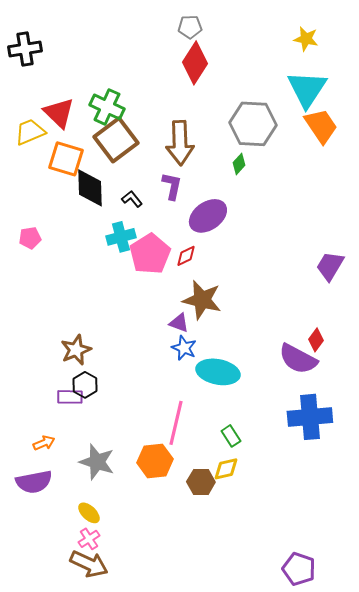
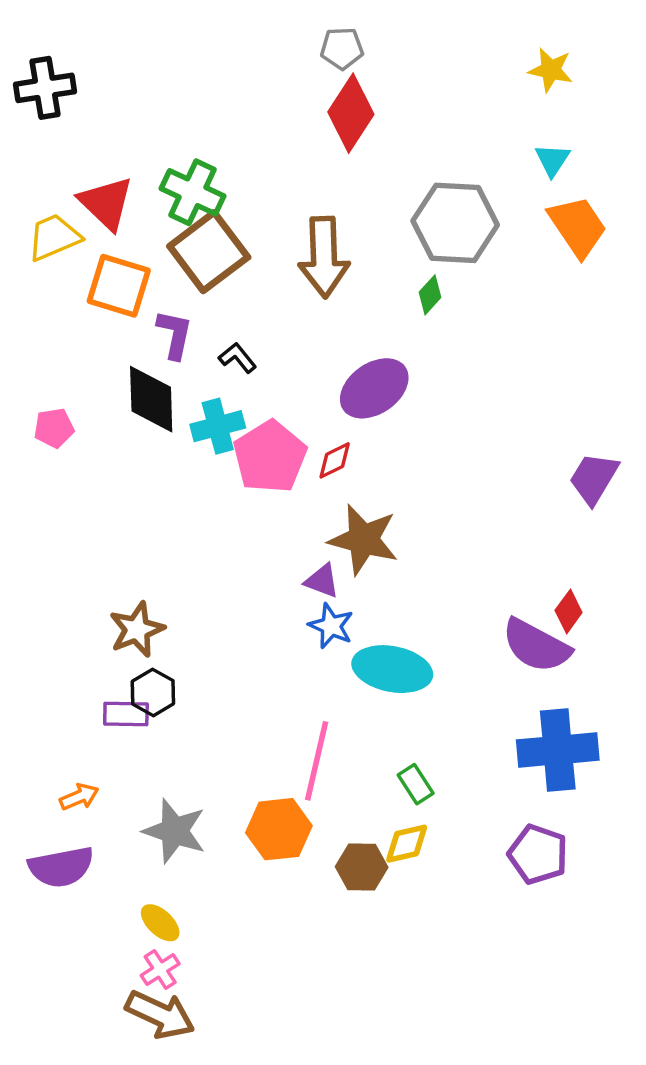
cyan triangle: (307, 89) -> (552, 160), size x0.5
purple L-shape: (172, 186) -> (175, 334), moved
black diamond: (90, 188) -> (151, 399), moved
purple pentagon: (299, 569) -> (538, 854), moved

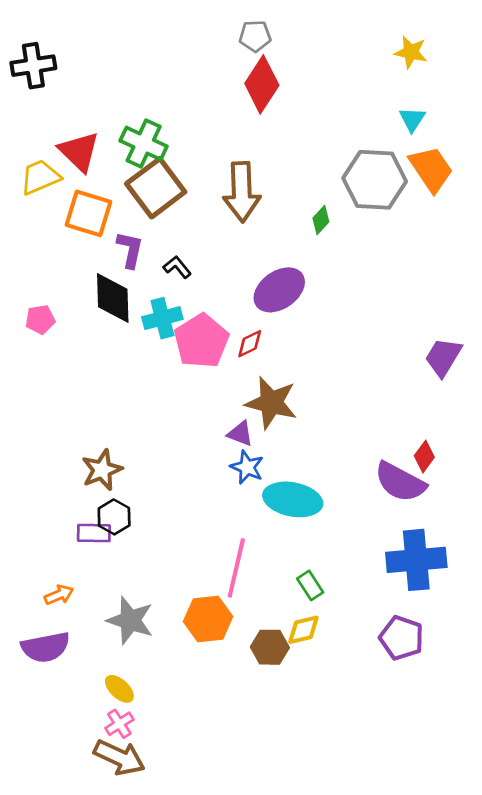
gray hexagon: (455, 223) -> (375, 180), moved

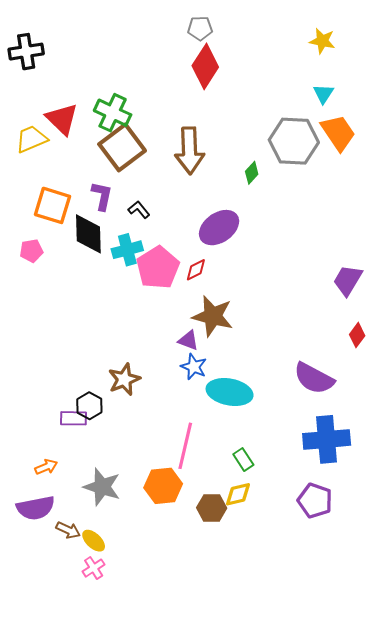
orange square: (89, 213) -> (52, 205), moved
red diamond: (424, 456) -> (357, 335), moved
brown star: (102, 470) -> (124, 379), moved
brown arrow: (119, 757) -> (68, 530), moved, size x0.6

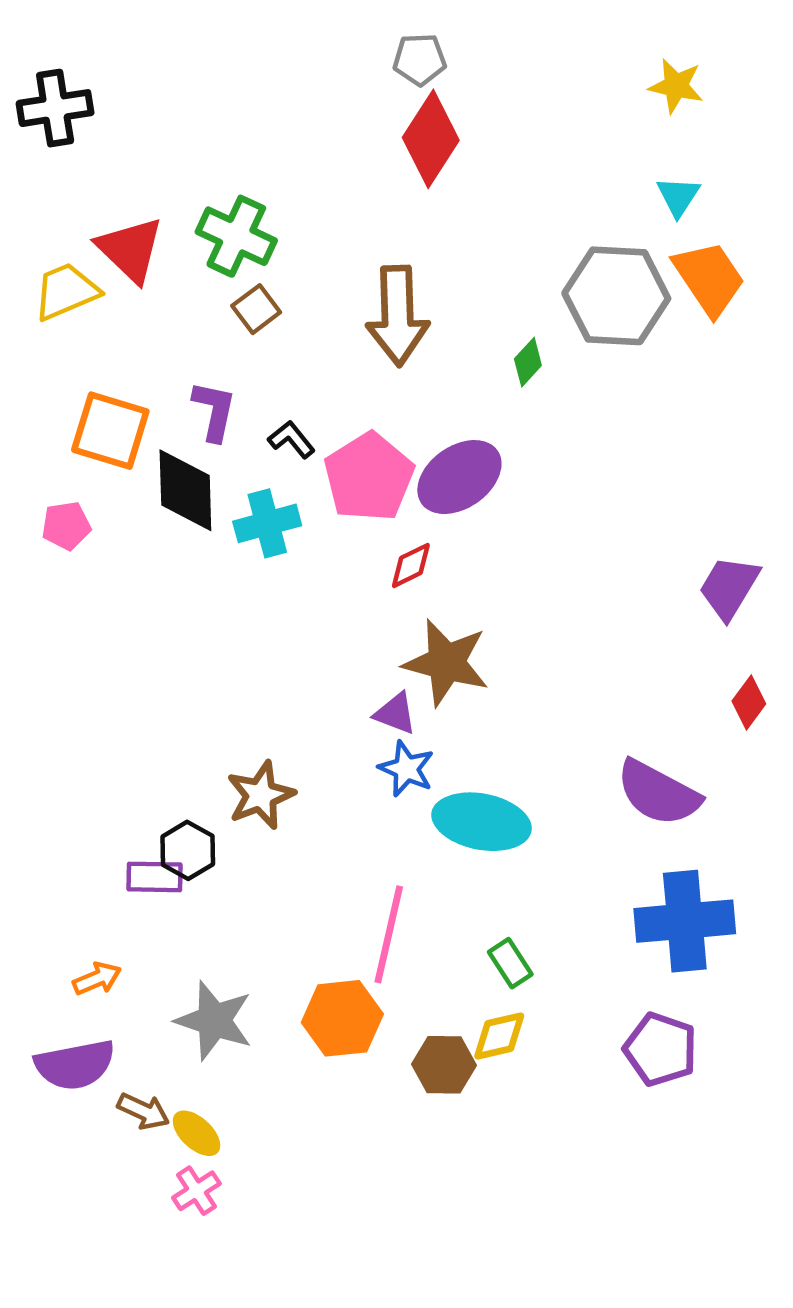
brown square: (122, 147) -> (256, 309), size x0.5
pink pentagon: (158, 268) -> (369, 477), moved

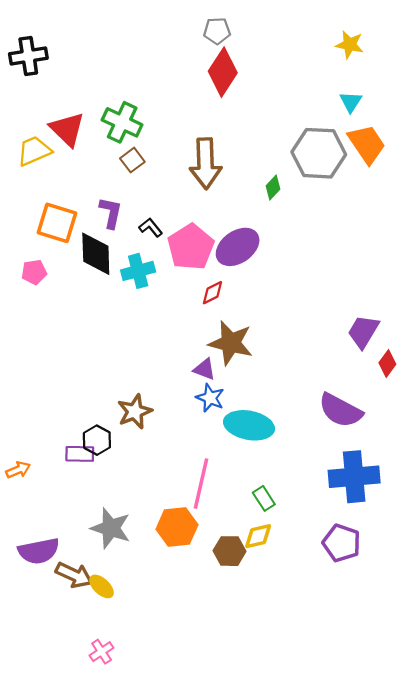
purple trapezoid: (729, 587) -> (363, 332), moved
orange arrow: (97, 979) -> (18, 470), moved
brown arrow: (143, 1111) -> (74, 575), size x1.4
pink cross: (196, 1191) -> (102, 652), moved

